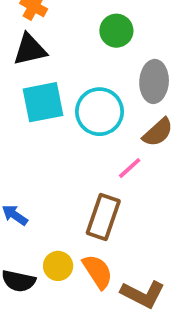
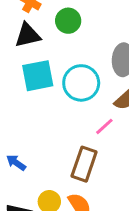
green circle: (116, 31) -> (68, 21), moved

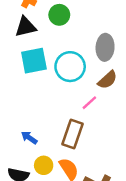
blue arrow: (16, 163) -> (29, 138), moved

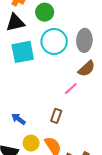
cyan circle: (70, 67) -> (54, 41), moved
brown rectangle: (73, 134) -> (56, 116), size x0.6

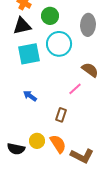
gray ellipse: (84, 40) -> (88, 25), moved
brown semicircle: (87, 69) -> (90, 70), turned -102
blue arrow: (18, 119) -> (30, 96), moved

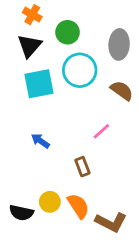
black triangle: (22, 26) -> (30, 46), turned -36
brown semicircle: (90, 70) -> (122, 91), moved
brown rectangle: (61, 115) -> (82, 167), turned -40

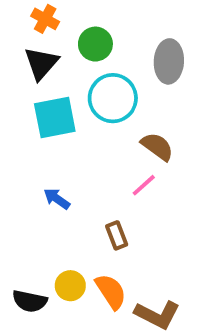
brown semicircle: (122, 91) -> (157, 146), moved

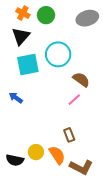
green circle: (95, 44) -> (46, 15), moved
gray ellipse: (169, 61) -> (87, 18), moved, turned 70
blue arrow: (57, 199) -> (16, 98), moved
brown rectangle: (117, 235) -> (69, 135), moved

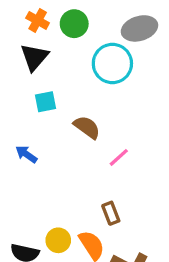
cyan circle: (58, 54) -> (112, 63), moved
cyan square: (28, 64) -> (46, 102), size x0.6
brown semicircle: (81, 80) -> (87, 127), moved

